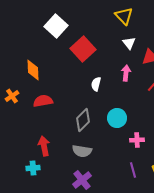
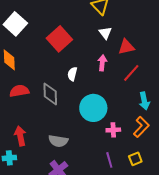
white square: (56, 26) -> (15, 24), moved
cyan circle: (117, 118) -> (93, 108), size x1.4
gray diamond: (83, 120) -> (50, 94), moved, turned -45

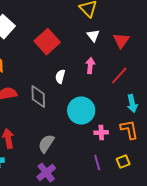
red triangle: (126, 47) -> (121, 41), moved, turned -42
orange L-shape: (141, 127) -> (129, 130), turned -55
gray semicircle: (58, 141) -> (46, 144), turned 114

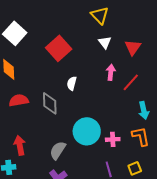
pink arrow: (90, 66) -> (111, 72), moved
cyan circle: (81, 111) -> (87, 131), moved

